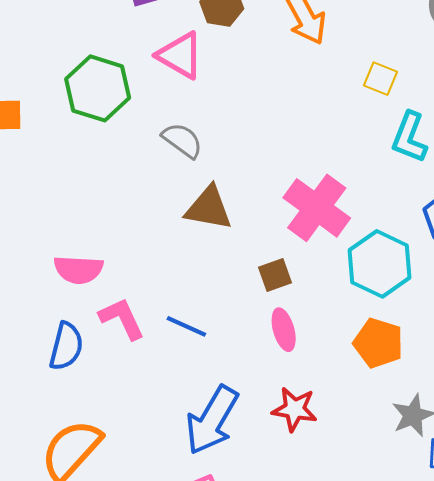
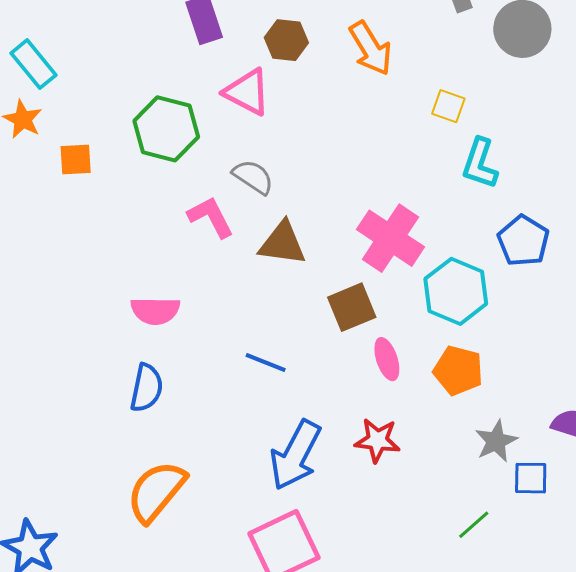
brown square: (275, 275) -> (352, 307), size x1.4
pink L-shape: (122, 319) -> (211, 217), moved
pink ellipse: (284, 330) -> (387, 359), moved

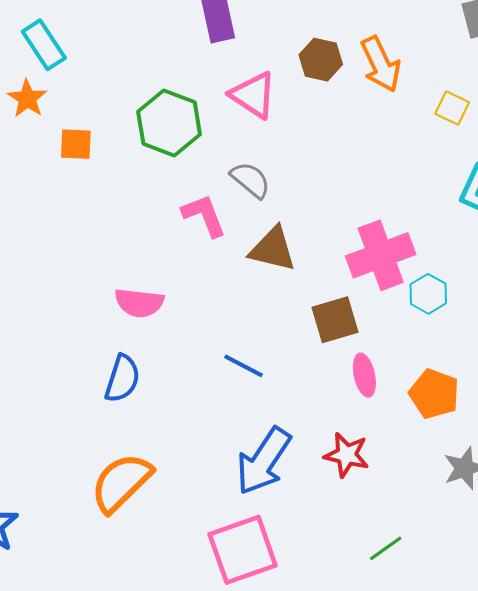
brown hexagon: (286, 40) -> (321, 60), moved
yellow square: (448, 106) -> (452, 108), moved
pink cross: (390, 238) -> (381, 255), turned 30
cyan hexagon: (456, 291) -> (428, 294), moved, size x0.6
green line: (474, 525) -> (386, 548), moved

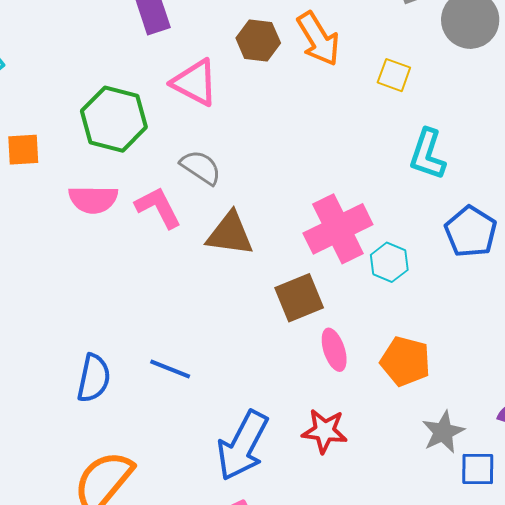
pink semicircle: (139, 303) -> (93, 199), moved
blue line: (243, 366) -> (170, 369), moved

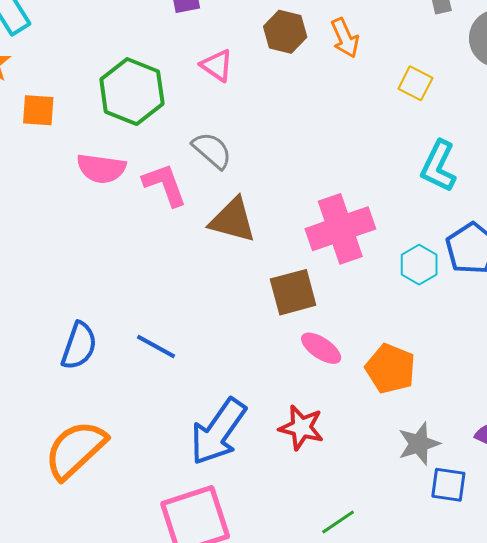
orange arrow: (318, 39) -> (345, 38), size x0.7
pink triangle: (195, 82) -> (217, 65), size x0.7
cyan hexagon: (389, 262) -> (419, 265), moved
pink ellipse: (334, 350) -> (321, 348), turned -45

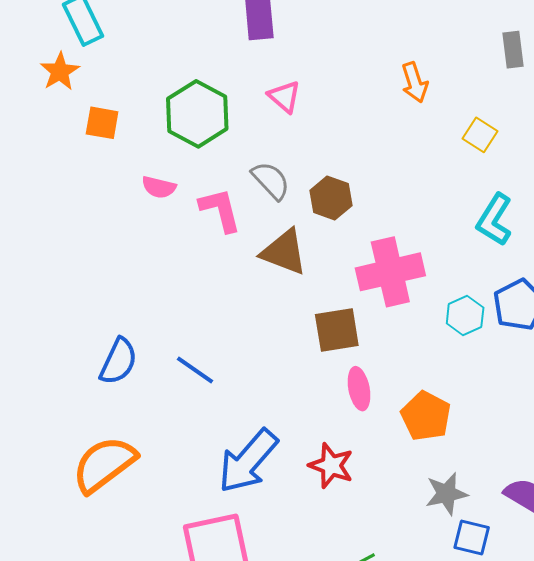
brown hexagon: (285, 32) -> (331, 198), moved
pink semicircle: (101, 168) -> (159, 187), size x0.7
pink ellipse: (321, 348) -> (359, 389), turned 39

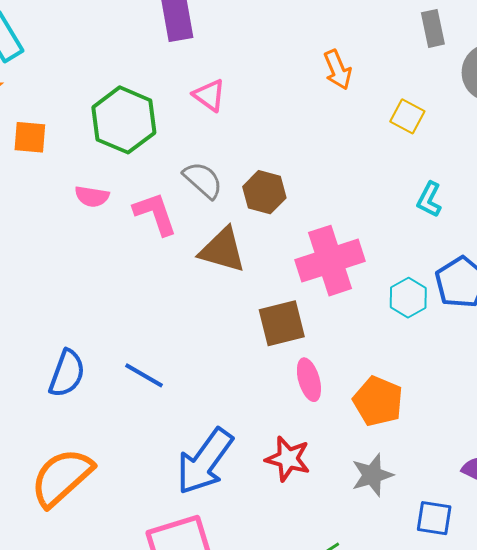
cyan L-shape: (495, 220) -> (429, 200), size x0.7
gray star: (446, 494) -> (372, 475), moved

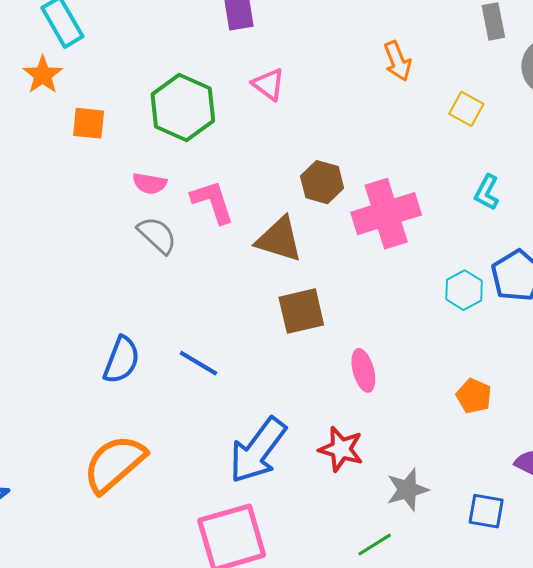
gray semicircle: (203, 180) -> (157, 235), moved
pink cross: (330, 261) -> (386, 214), moved
brown square: (282, 323) -> (301, 311), moved
orange pentagon: (378, 401) -> (474, 396), moved, size x0.7
gray star: (372, 475) -> (407, 490), moved

